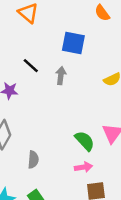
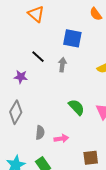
green semicircle: (85, 141) -> (76, 107), moved
pink arrow: (83, 167) -> (61, 139), moved

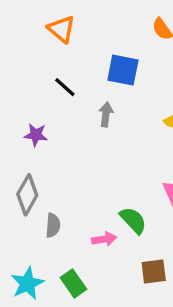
black line: (38, 57) -> (65, 87), moved
green semicircle: (76, 107) -> (133, 220), moved
gray semicircle: (40, 132) -> (53, 225), moved

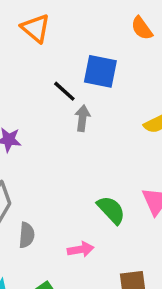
black line: (65, 87) -> (64, 91), moved
green semicircle: (133, 220) -> (111, 210), moved

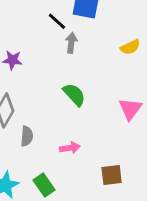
green semicircle: (111, 210) -> (74, 95), moved

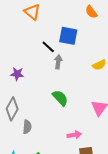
pink arrow: (70, 148) -> (74, 135), moved

